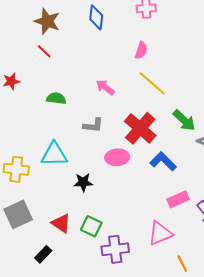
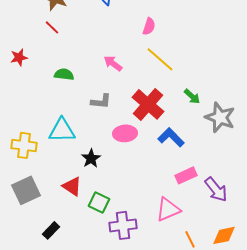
green arrow: (184, 120) -> (192, 96), size x0.7
black star: (83, 182) -> (91, 158), turned -30
red triangle: (61, 223) -> (72, 186), moved

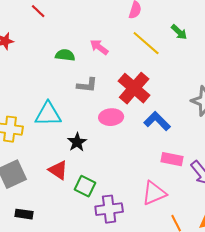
green semicircle: (64, 74) -> (65, 55), moved
green arrow: (192, 96) -> (179, 32), moved
pink rectangle: (186, 175) -> (172, 159), turned 35
black rectangle: (51, 230) -> (24, 214), moved, turned 54

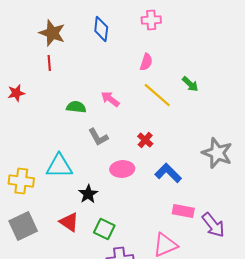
red line: (38, 11) -> (49, 63), turned 42
gray L-shape: (87, 85) -> (98, 137), turned 55
red cross: (134, 88) -> (145, 140), size x0.5
green square: (85, 186) -> (104, 229), moved

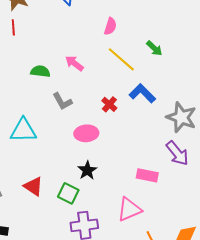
blue L-shape: (168, 173) -> (142, 93), moved
black star: (88, 194) -> (87, 170), moved
purple arrow: (213, 225) -> (177, 153), moved

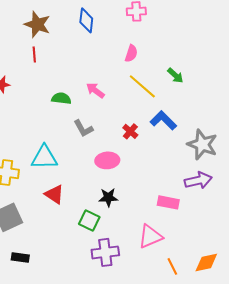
purple arrow: (177, 153) -> (198, 180), turned -64
black star: (87, 170) -> (108, 197), turned 30
red triangle: (33, 186) -> (54, 194), moved

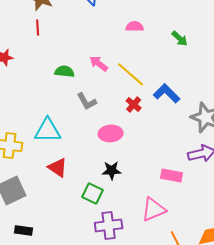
pink semicircle: (131, 53) -> (135, 26), turned -108
green arrow: (175, 75) -> (180, 38), moved
yellow line: (142, 86) -> (131, 74), moved

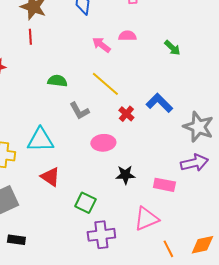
pink arrow: (99, 63) -> (101, 45), moved
yellow line: (131, 74) -> (105, 84), moved
black star: (112, 170) -> (125, 175), moved

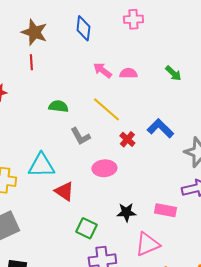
pink semicircle: (127, 36) -> (128, 73), moved
black star: (125, 175) -> (126, 212), moved
red triangle: (50, 177) -> (64, 191), moved

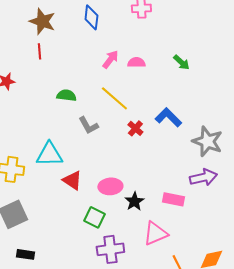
pink arrow: (102, 70) -> (110, 59), turned 90
pink ellipse: (104, 168) -> (110, 186), moved
black star: (126, 212) -> (134, 201), turned -30

